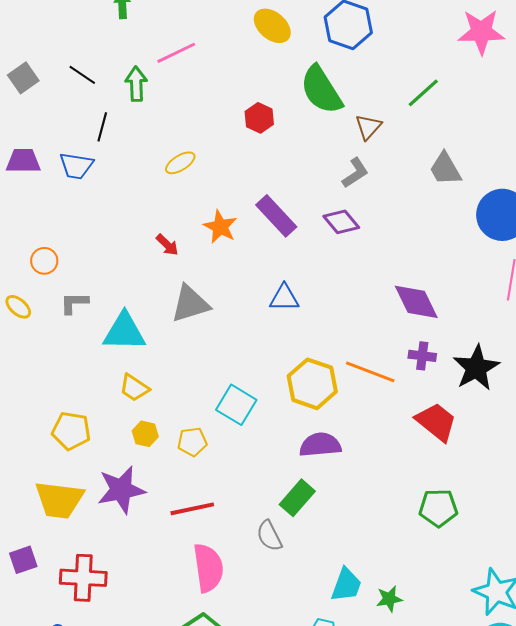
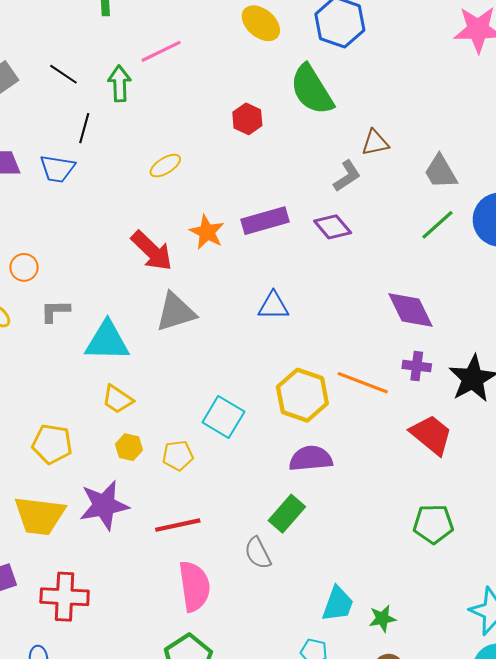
green line: (423, 93) -> (437, 225), moved
brown triangle: (368, 127) -> (375, 143), moved, turned 36
purple rectangle: (276, 216) -> (265, 221), turned -63
red arrow: (167, 245) -> (152, 251), size x1.8

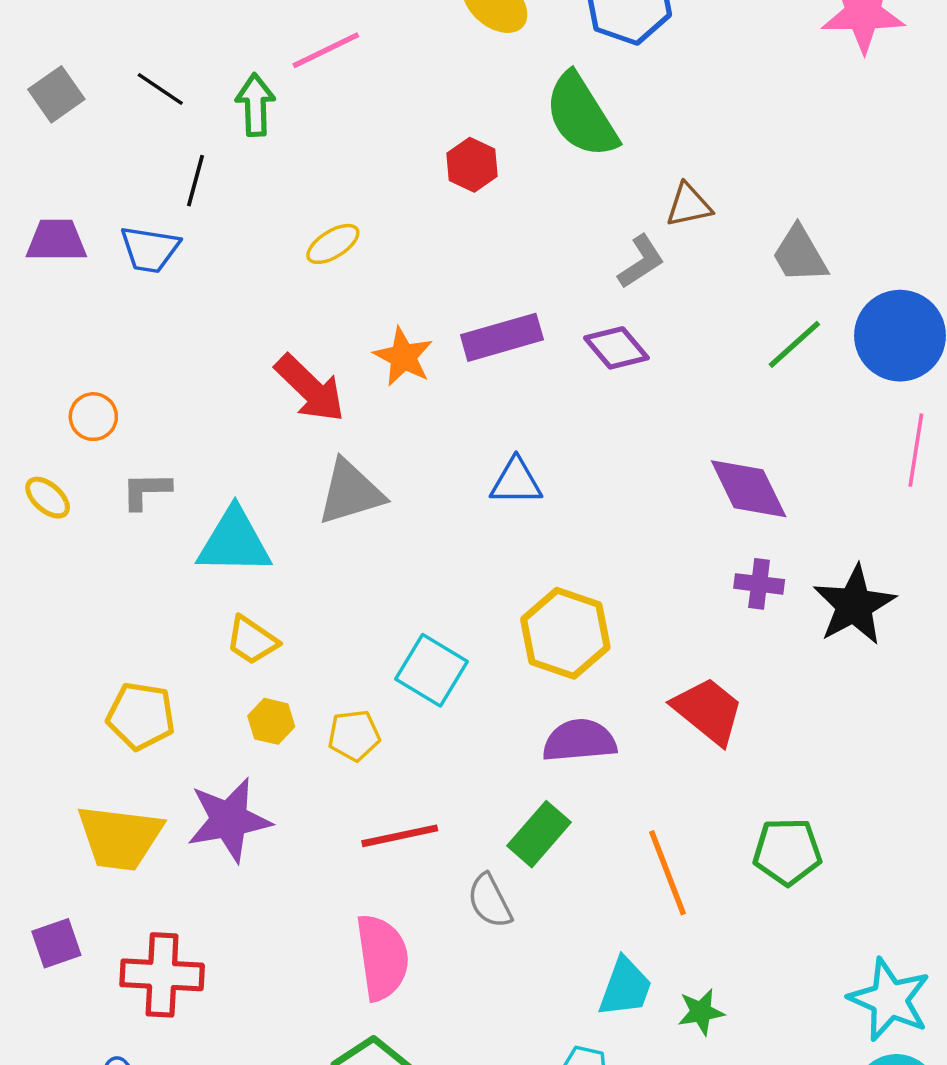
orange line: (363, 383) -> (668, 873), moved, turned 48
red trapezoid: (431, 435) -> (708, 711), moved
red line: (178, 525) -> (400, 836), moved

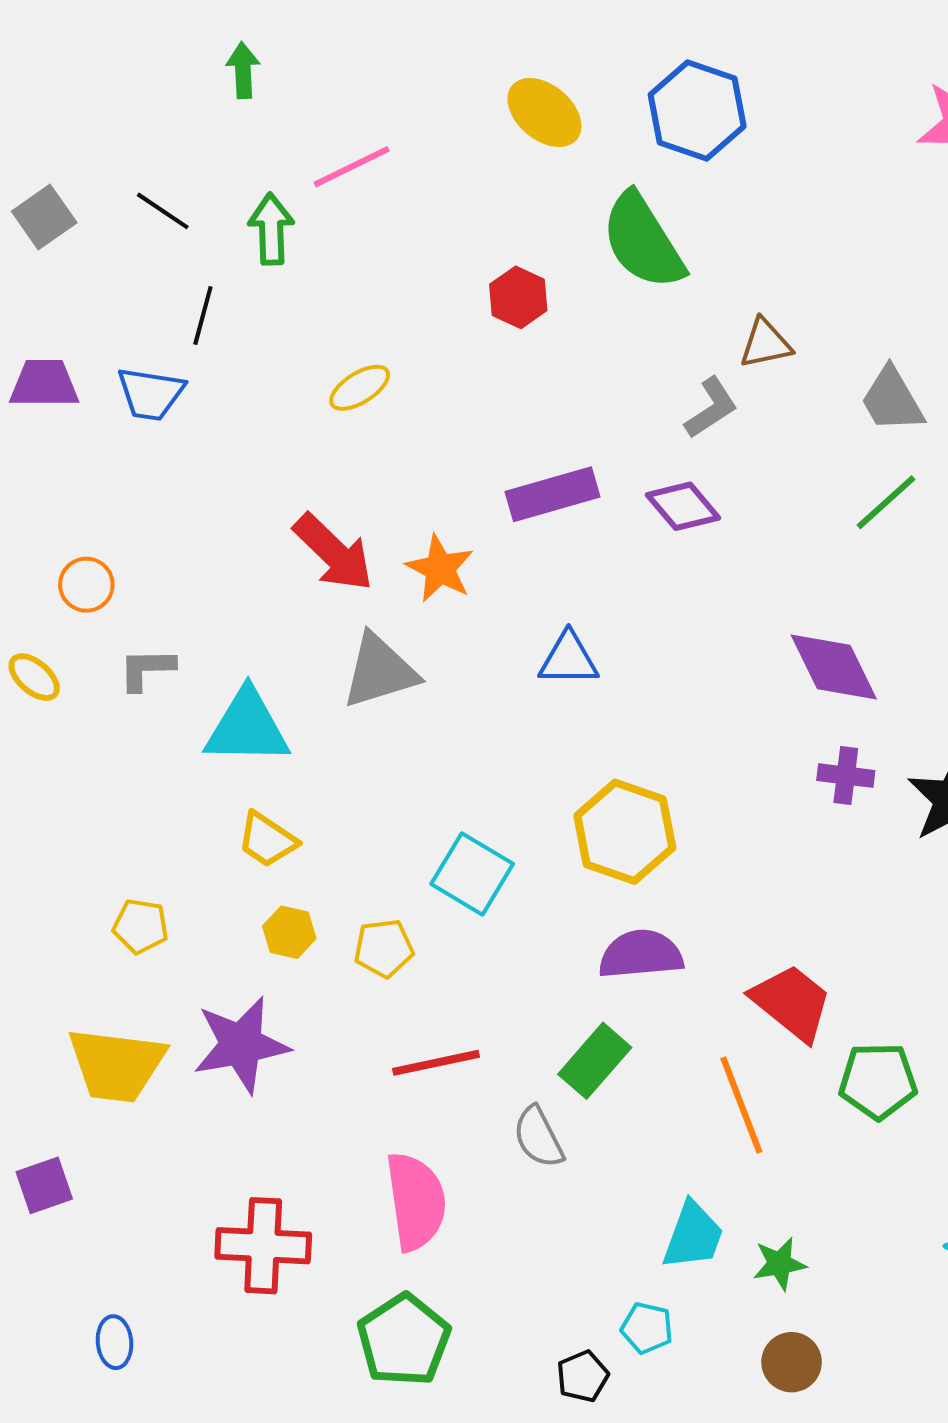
orange star: (403, 357) -> (440, 569), moved
red trapezoid: (708, 711) -> (792, 1003), moved
yellow pentagon: (141, 716) -> (141, 926), size x0.7
red cross: (162, 975) -> (263, 1246), moved

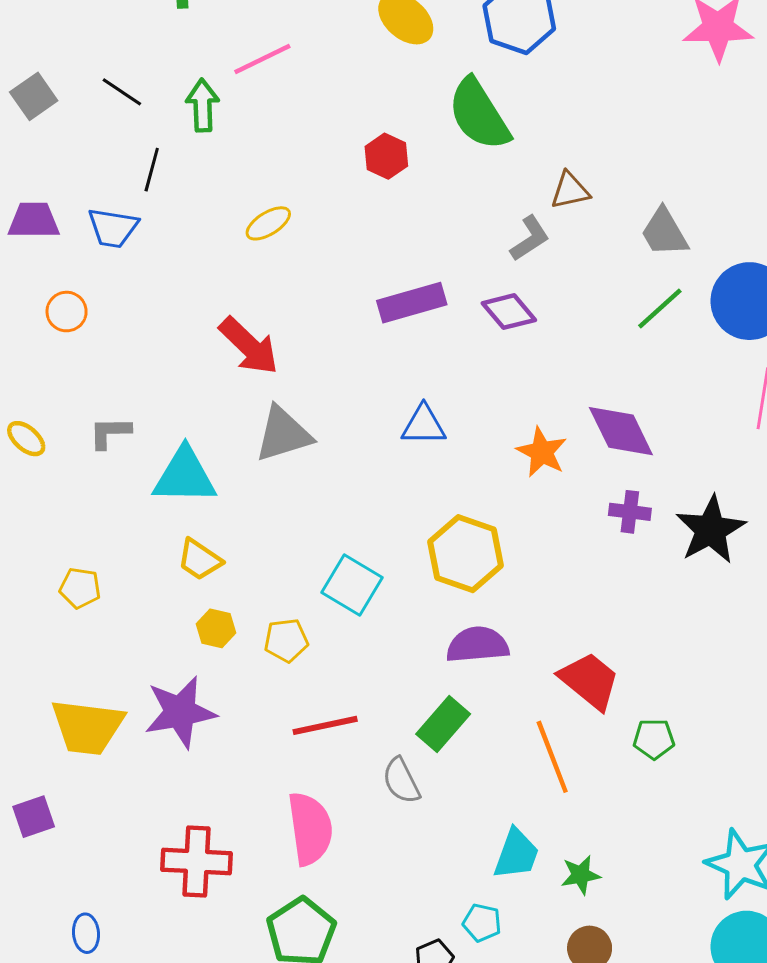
orange star: (440, 569) -> (542, 452), moved
orange circle: (86, 585) -> (67, 312), moved
yellow pentagon: (141, 926) -> (80, 588), moved
green pentagon: (878, 1081) -> (654, 739), size x0.7

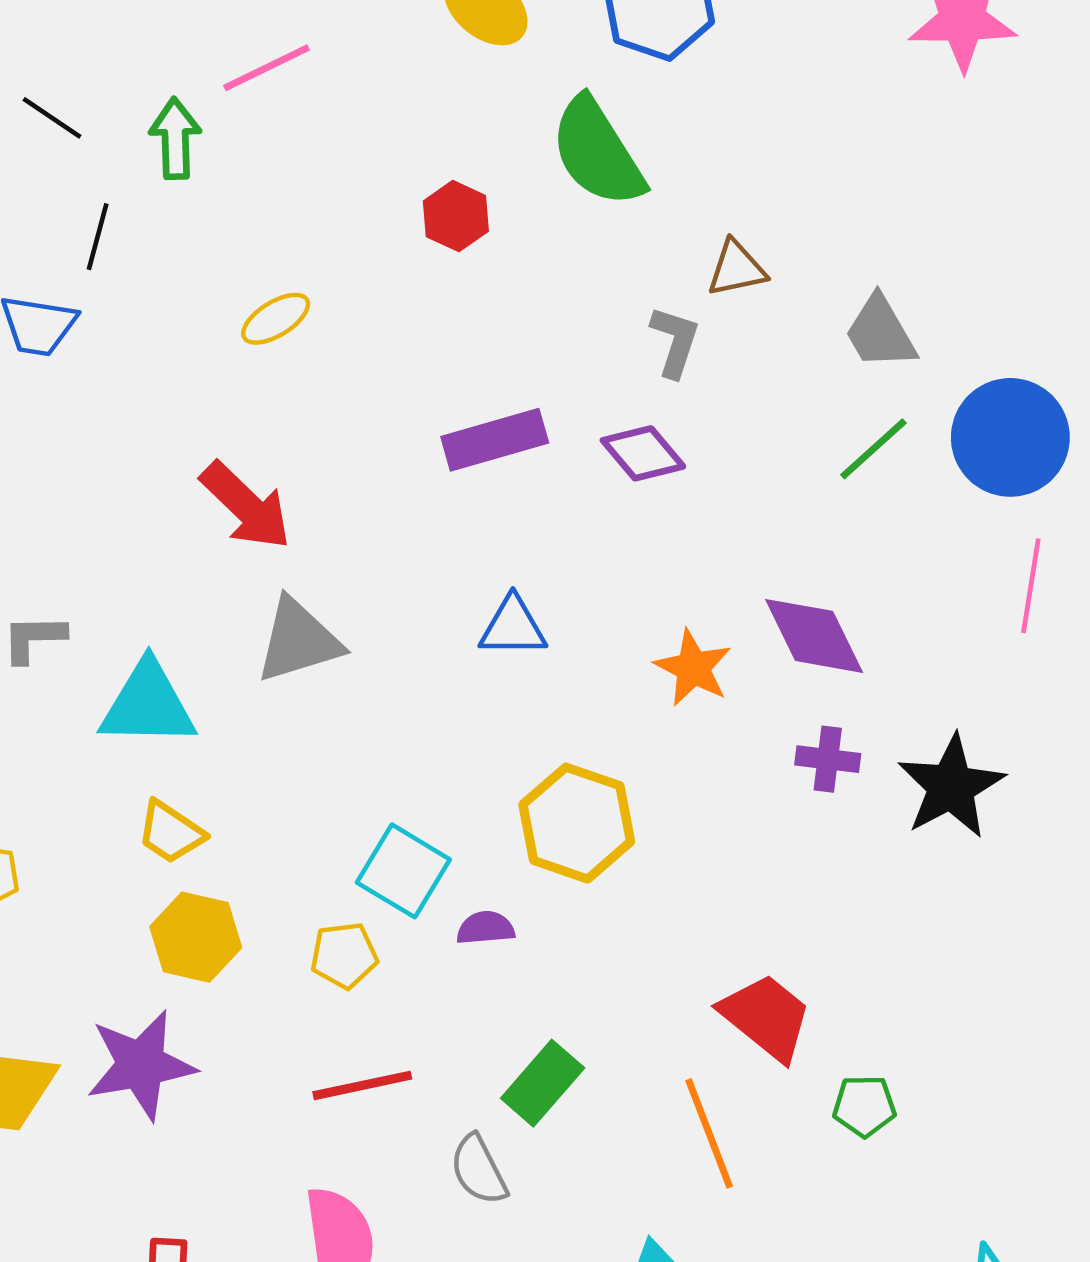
gray L-shape: (530, 238) -> (675, 342), turned -39
yellow hexagon: (216, 628) -> (196, 937), size x1.5
yellow pentagon: (286, 640) -> (344, 955), moved
purple semicircle: (477, 645) -> (486, 928), moved, size x0.6

